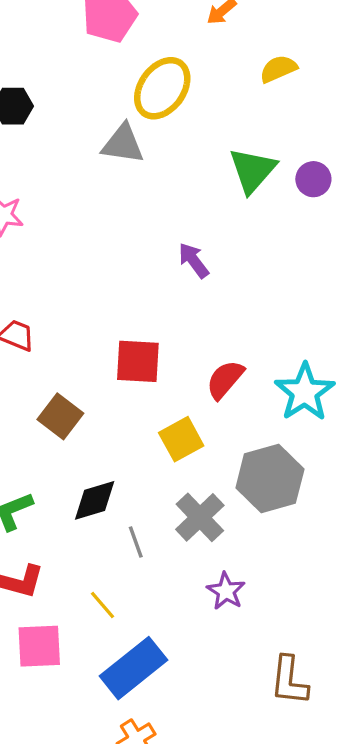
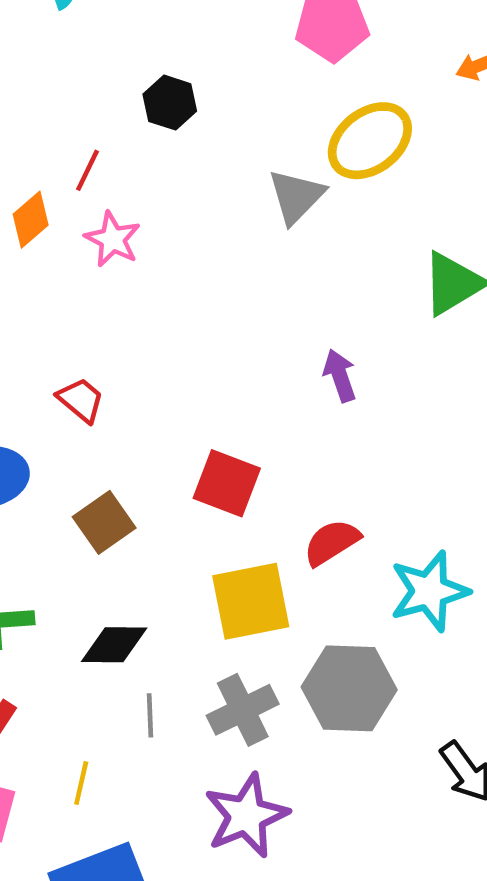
gray triangle: (123, 144) -> (296, 196), turned 48
yellow square: (181, 439) -> (251, 601), size x1.4
purple star: (226, 591) -> (246, 816), size x1.6
yellow line: (102, 605) -> (81, 783), turned 36

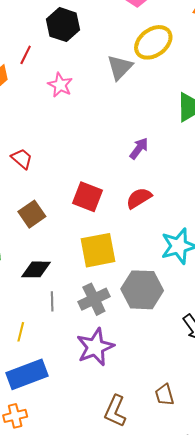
black hexagon: (170, 103) -> (63, 25), size x1.4
pink star: (113, 239) -> (60, 85), moved
purple arrow: (340, 376) -> (139, 148), turned 55
red semicircle: (332, 542) -> (139, 198), moved

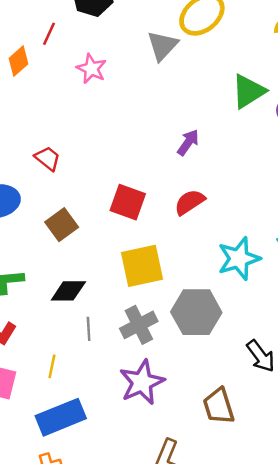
brown trapezoid: (164, 395) -> (219, 406), moved, size x1.4

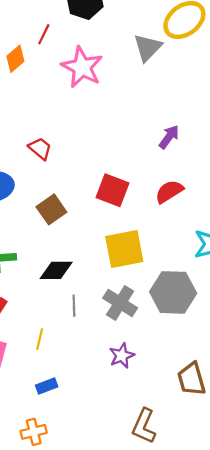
pink star: (91, 69) -> (82, 67), size x1.5
gray cross: (139, 325) -> (120, 303), turned -32
purple star: (142, 382) -> (122, 356), size x0.6
blue rectangle: (61, 417) -> (47, 386), size x0.5

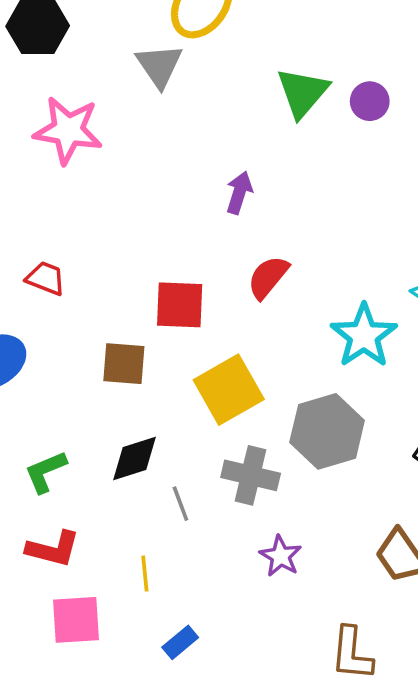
brown square: (51, 209) -> (124, 364), moved, turned -32

